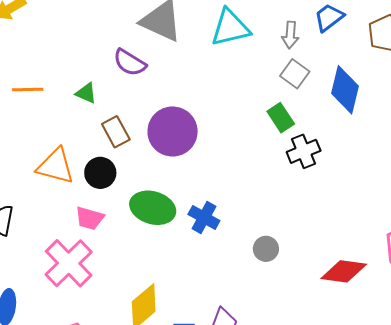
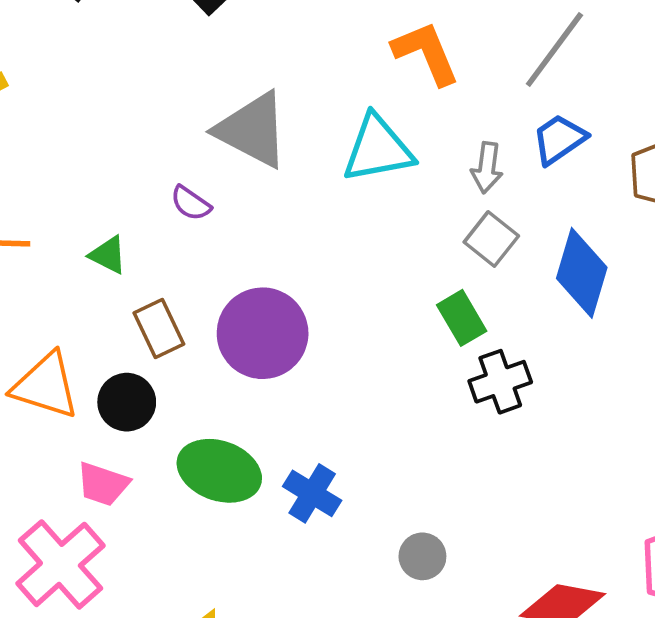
purple semicircle: (130, 63) -> (191, 203), size x0.7

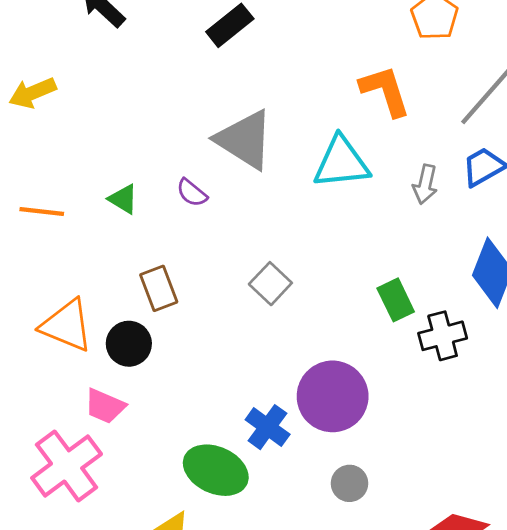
gray square: (491, 239) -> (270, 284), moved
green triangle: (108, 255) -> (123, 199), moved
purple circle: (263, 333) -> (333, 396), moved
black cross: (500, 382) -> (443, 336), moved
green ellipse: (219, 471) -> (216, 470), moved

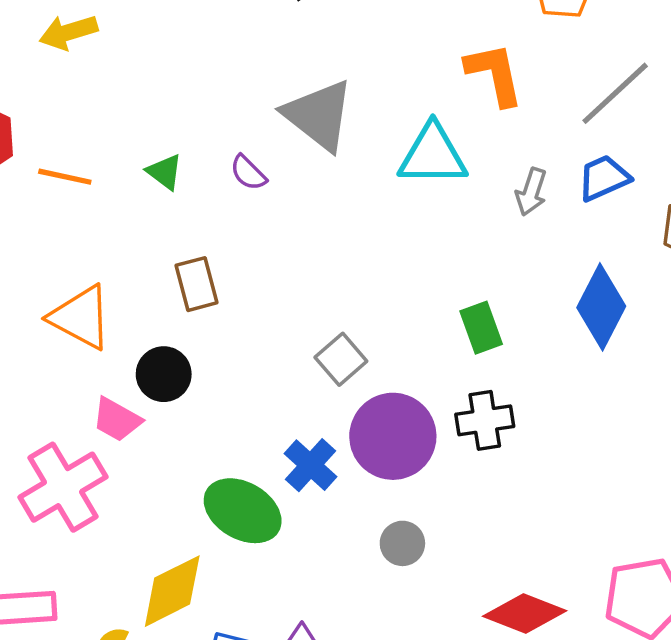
gray square: (270, 284) -> (341, 359), moved
black cross: (443, 336) -> (485, 420), moved
black circle: (129, 344) -> (164, 374), moved

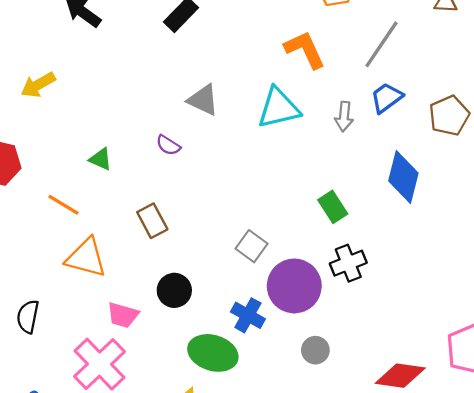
gray triangle: (319, 115) -> (203, 100), size x0.7
green triangle: (165, 172) -> (101, 159), moved
orange line: (65, 177) -> (63, 205), moved, turned 32
black circle: (164, 374) -> (174, 290), moved

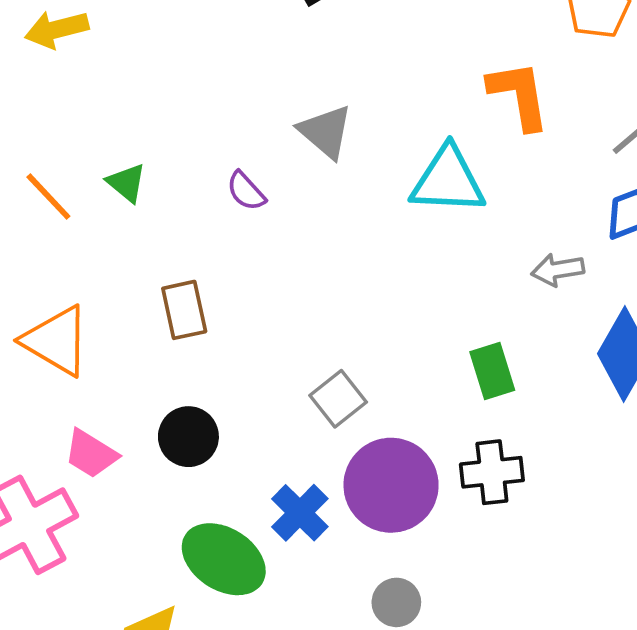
gray arrow: (344, 117) -> (558, 270), moved, turned 60
orange line: (63, 205) -> (48, 197), moved

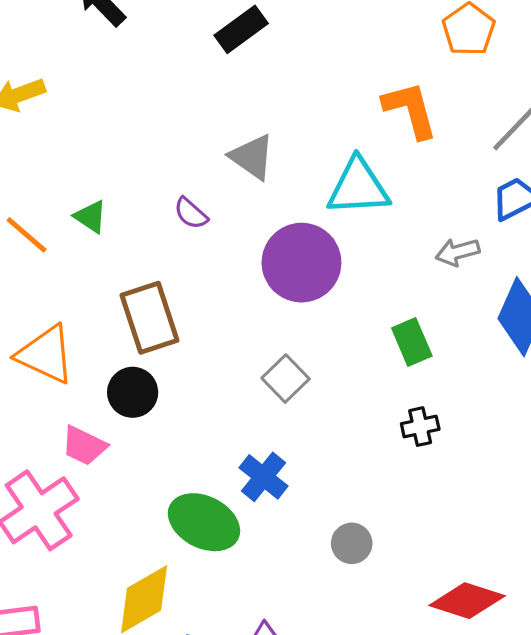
brown rectangle: (184, 310) -> (150, 318), size x1.4
black circle: (188, 437) -> (133, 392), moved
black cross: (492, 472) -> (420, 427), size x0.7
purple circle: (391, 485) -> (301, 263), moved

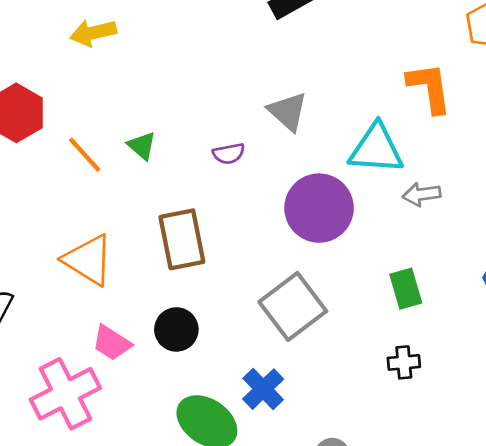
purple semicircle: (191, 213) -> (229, 154), turned -60
gray arrow: (458, 252) -> (422, 194), moved
gray square: (286, 379) -> (293, 306), size x1.6
black circle: (133, 392) -> (176, 329), moved

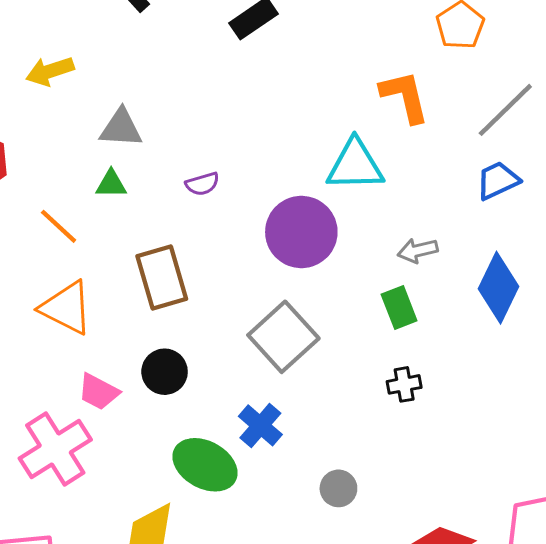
gray triangle: (288, 111) -> (121, 128), moved, turned -33
green triangle: (142, 146) -> (111, 184), turned -36
orange line: (85, 155) -> (59, 226), moved
gray arrow: (422, 194) -> (418, 251), moved

